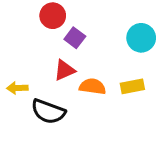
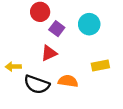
cyan circle: (141, 38) -> (89, 24), moved
orange semicircle: (93, 86) -> (68, 81), moved

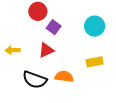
cyan circle: (89, 24) -> (95, 26), moved
yellow arrow: (13, 67) -> (13, 50), moved

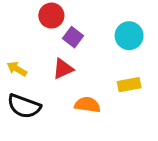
yellow arrow: (13, 50) -> (17, 69), turned 32
black semicircle: (35, 80) -> (24, 106), moved

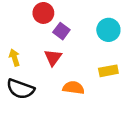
yellow arrow: (17, 69) -> (14, 58), turned 42
red triangle: (63, 69) -> (53, 58), turned -30

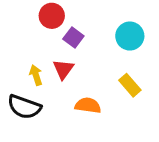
yellow arrow: (14, 58) -> (36, 75), moved
yellow rectangle: (108, 71) -> (130, 85), turned 60

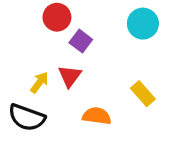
cyan circle: (130, 36) -> (143, 24), moved
yellow arrow: (36, 75) -> (39, 82), turned 54

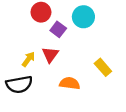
cyan circle: (143, 24) -> (83, 17), moved
black semicircle: (27, 117) -> (19, 84), turned -30

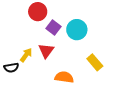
cyan circle: (83, 17) -> (77, 30), moved
black semicircle: (19, 84) -> (11, 68), moved, size x0.6

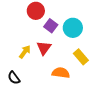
yellow rectangle: (95, 62) -> (81, 57), moved
black semicircle: (11, 68) -> (14, 78), moved, turned 64

